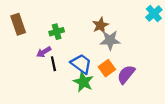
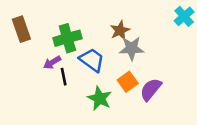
green cross: (57, 32) -> (67, 38), size x1.5
blue trapezoid: (81, 64) -> (92, 60), moved

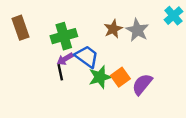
gray star: (132, 48) -> (137, 30), moved, turned 30
purple arrow: (52, 62) -> (65, 59), moved
green star: (99, 98) -> (100, 77), moved, turned 30

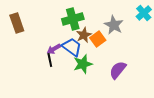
brown star: (113, 29) -> (84, 35), moved
green cross: (64, 36) -> (73, 19), moved
orange square: (120, 77) -> (98, 39), moved

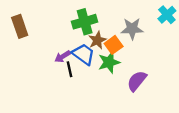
gray star: (114, 25) -> (132, 29), turned -30
black line: (50, 60) -> (70, 69), moved
green star: (83, 64) -> (109, 62), moved

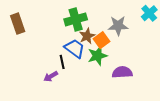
purple arrow: (63, 56) -> (51, 76), moved
purple semicircle: (137, 81) -> (122, 72), turned 48

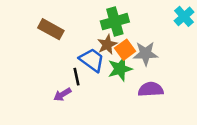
green cross: (76, 19) -> (115, 22), moved
brown rectangle: (18, 24) -> (51, 29), moved, turned -42
gray star: (118, 26) -> (146, 54), moved

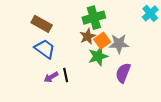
blue trapezoid: (92, 60) -> (45, 49), moved
black line: (76, 77) -> (66, 75), moved
purple semicircle: (151, 89) -> (123, 73), turned -66

